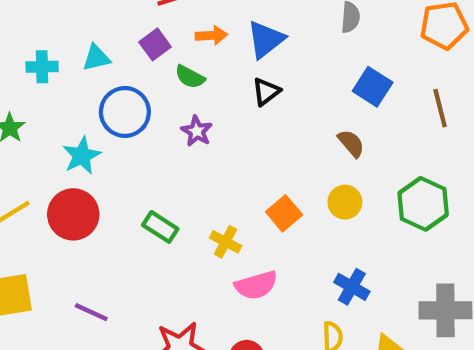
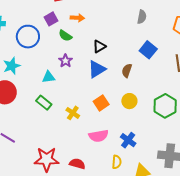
blue triangle: (266, 39) -> (97, 69), moved
cyan triangle: (96, 58) -> (49, 77), moved
blue circle: (125, 112) -> (28, 37), moved
brown semicircle: (351, 143) -> (127, 71), moved, turned -128
pink semicircle: (256, 285) -> (98, 136), moved

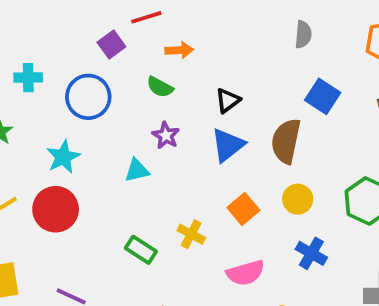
purple square: (51, 19) -> (111, 44), moved
brown semicircle: (127, 71) -> (286, 141), size x1.6
green rectangle: (44, 103) -> (141, 250), moved
blue cross: (128, 140) -> (311, 253), moved

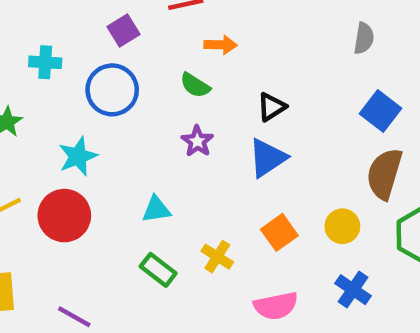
purple square: (111, 44) -> (124, 31), moved
brown semicircle: (286, 141) -> (384, 174), moved
cyan triangle: (137, 170) -> (156, 209), moved

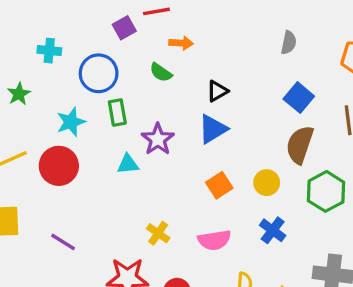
purple square: (124, 31) -> (124, 28), moved
purple star: (197, 141) -> (158, 139), moved, size x1.4
yellow cross: (217, 257) -> (158, 233), moved
green rectangle: (158, 270) -> (117, 113), moved, turned 40

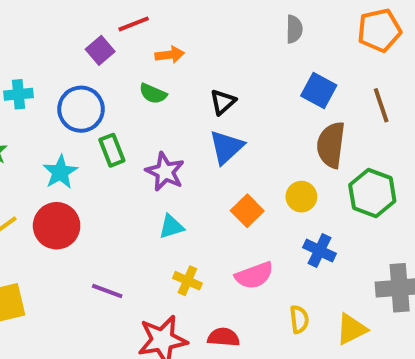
cyan triangle: (128, 164) -> (171, 227), moved
purple line: (63, 242) -> (107, 291), moved

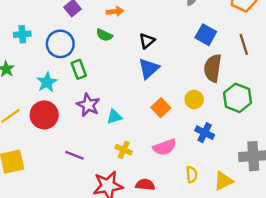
purple star: (165, 172) -> (88, 105), moved

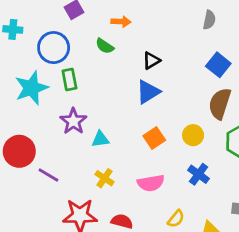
cyan star: (47, 82) -> (31, 88), size x1.4
red circle: (44, 115) -> (19, 151), moved
yellow semicircle: (192, 174) -> (176, 219), turned 35

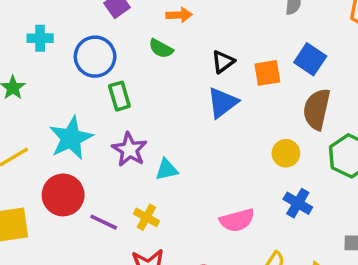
cyan star: (31, 88) -> (71, 138), moved
orange square: (154, 138) -> (267, 73), moved, turned 30
yellow cross: (105, 178) -> (146, 217), moved

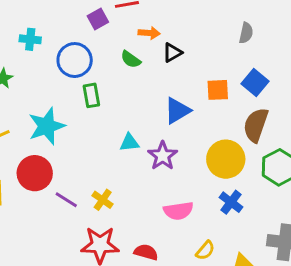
black triangle: (223, 62) -> (172, 53), moved
purple star: (129, 150) -> (163, 156), moved
yellow circle: (286, 153) -> (226, 159), size x1.6
cyan triangle: (167, 170) -> (129, 143), moved

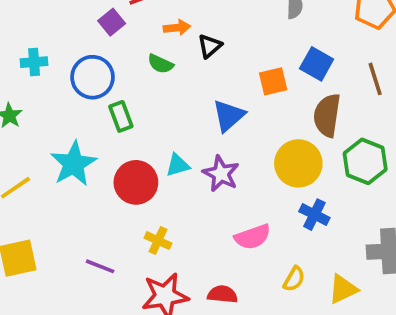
red circle: (35, 173) -> (136, 182), moved
purple line: (66, 200) -> (100, 266), moved

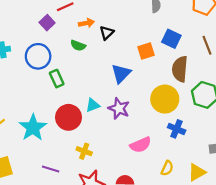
cyan star: (74, 164) -> (33, 128), moved

